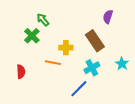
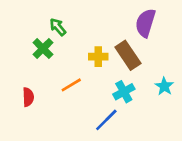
purple semicircle: (108, 17) -> (145, 23), size x1.5
yellow cross: (66, 48) -> (98, 57), moved
orange line: (53, 63) -> (71, 85), turned -42

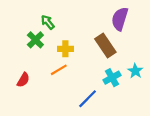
yellow cross: (98, 57) -> (65, 49), moved
cyan cross: (124, 92) -> (112, 78), moved
red semicircle: (28, 97) -> (23, 80), turned 32

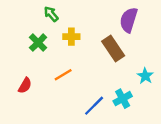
green arrow: (48, 22) -> (51, 14), moved
yellow cross: (65, 49) -> (71, 37), moved
cyan cross: (112, 78) -> (123, 99), moved

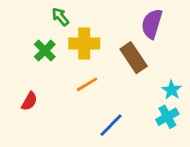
yellow cross: (71, 37) -> (84, 44), size x1.5
orange line: (63, 75) -> (87, 84), moved
cyan cross: (123, 99) -> (167, 117), moved

